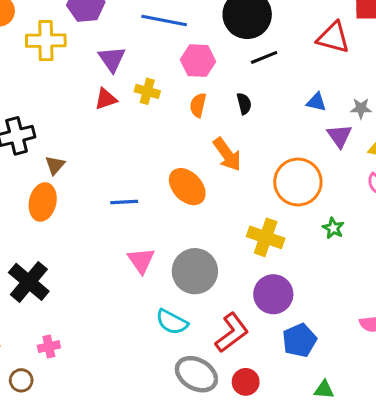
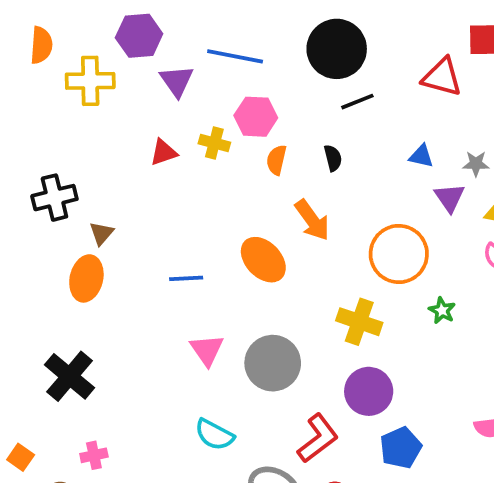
purple triangle: (112, 59) -> (177, 81), moved
pink hexagon: (198, 61) -> (256, 117), moved
cyan semicircle: (172, 322) -> (214, 435), moved

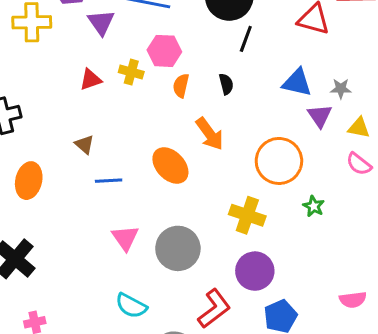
black line: (357, 102) -> (246, 39), turned -48
blue triangle: (421, 156) -> (297, 83), size x1.5
brown triangle: (101, 233) -> (84, 144), moved, turned -30

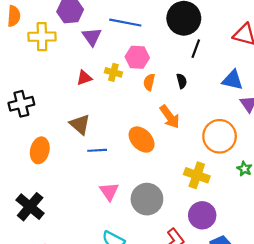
brown triangle: (84, 144) -> (80, 124), size x1.5

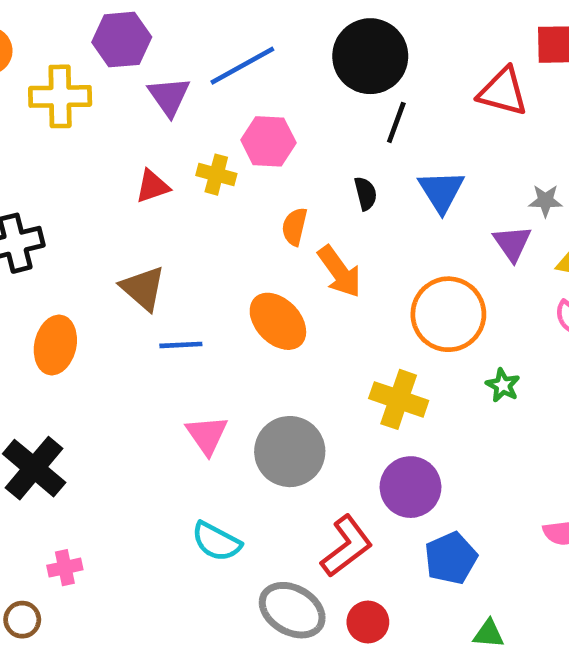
blue line: (125, 23) -> (242, 66), turned -40
blue triangle: (233, 80) -> (441, 191), moved, turned 45
orange semicircle: (149, 82) -> (294, 227), moved

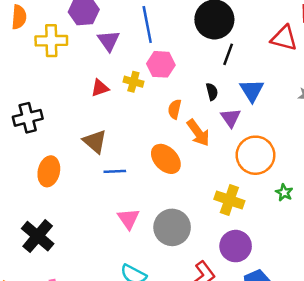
blue line: (242, 66) -> (147, 24), turned -72
purple triangle: (512, 243) -> (231, 118), moved

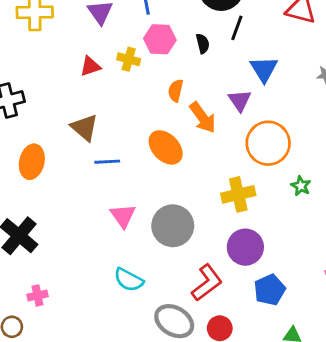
black semicircle: (212, 92) -> (203, 44), moved
yellow cross: (229, 200) -> (238, 194), turned -32

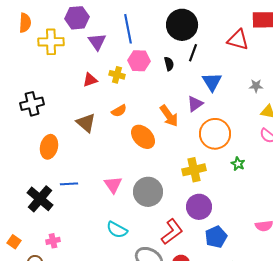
orange semicircle: (176, 91) -> (119, 111), moved, turned -133
purple triangle: (240, 100) -> (195, 104), turned 30
blue line: (107, 162) -> (69, 184), moved

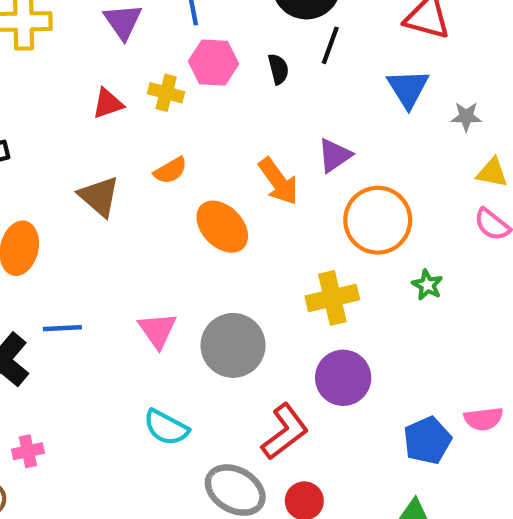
blue triangle: (212, 82) -> (408, 88), moved
blue pentagon: (216, 237) -> (427, 440), moved

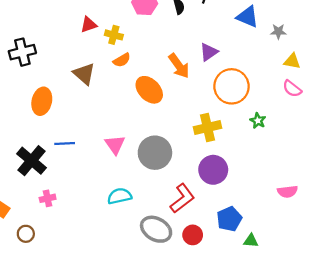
blue triangle: (408, 88) -> (248, 17), turned -35
yellow cross: (166, 93) -> (114, 35), moved
cyan semicircle: (166, 427) -> (120, 196), turned 140
blue pentagon: (427, 440) -> (229, 219), moved
pink cross: (28, 451) -> (48, 198), moved

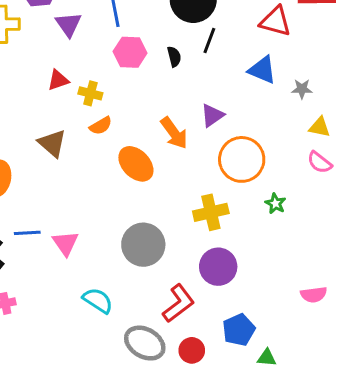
pink triangle: (115, 145) -> (65, 243), moved
cyan semicircle: (120, 196) -> (98, 300), turned 45

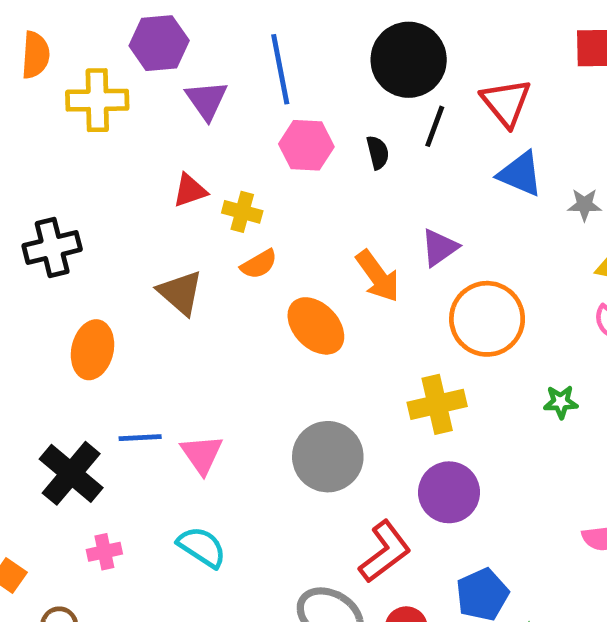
red triangle: (275, 21) -> (506, 103), moved, turned 36
green star: (275, 204) -> (561, 402), moved, turned -30
cyan semicircle: (98, 300) -> (202, 547), moved

